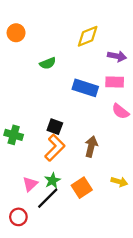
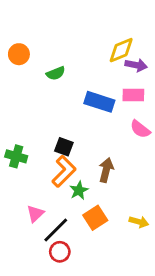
orange circle: (16, 33) -> (19, 54), moved
yellow diamond: (88, 36) -> (121, 50), moved
green star: (52, 181) -> (79, 190), moved
yellow arrow: (119, 182) -> (139, 222), moved
red circle: (18, 217) -> (60, 252), moved

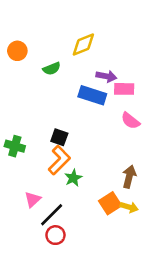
yellow diamond: (121, 50) -> (83, 44), moved
purple arrow: (136, 65) -> (106, 76), moved
brown arrow: (106, 170) -> (129, 177), moved
orange square: (95, 218) -> (110, 203), moved

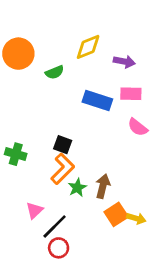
orange circle: (17, 51) -> (18, 54), size x1.5
purple arrow: (106, 76) -> (124, 62), moved
brown arrow: (129, 177) -> (103, 186), moved

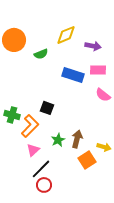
orange L-shape: (63, 169) -> (30, 126), moved
pink triangle: (34, 210) -> (33, 150), moved
yellow arrow: (136, 218) -> (104, 147), moved

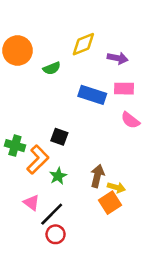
green star: (58, 140) -> (58, 176), moved
yellow arrow: (104, 147) -> (116, 187), moved
pink triangle: (33, 150) -> (31, 203), moved, turned -40

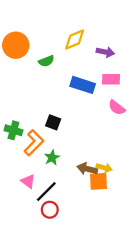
brown arrow: (97, 176) -> (87, 169), moved, turned -90
orange square: (110, 203) -> (99, 181), turned 30

